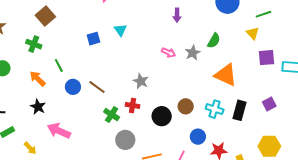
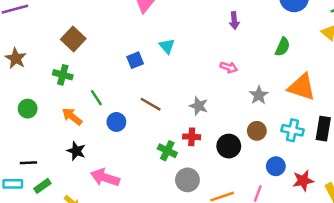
gray star: (193, 53) -> (259, 95), moved
brown line: (97, 87) -> (151, 104), moved

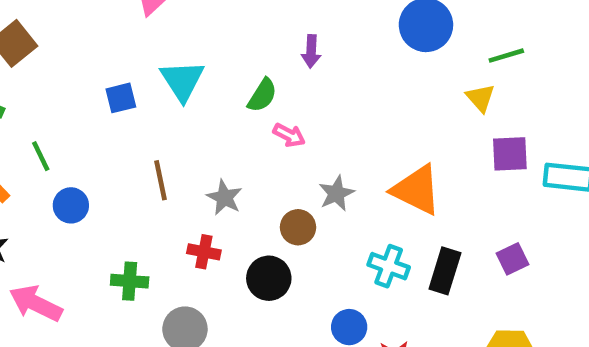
cyan triangle: (167, 46) -> (182, 81), size x1.5
green semicircle: (283, 47) -> (262, 95), moved
brown line: (151, 104) -> (161, 180), moved, turned 40
brown circle: (257, 131) -> (298, 227), moved
green cross: (167, 151) -> (130, 281), moved, turned -30

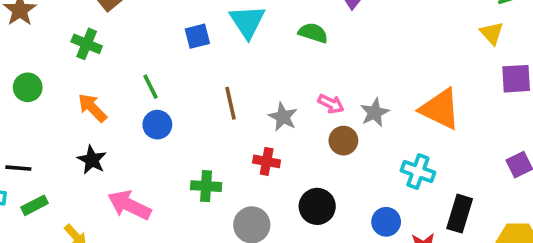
green semicircle: (262, 95) -> (313, 33), turned -104
pink arrow: (289, 135) -> (331, 104), moved
green line: (41, 156) -> (151, 87), moved
black rectangle: (445, 271) -> (460, 214), moved
black circle: (269, 278) -> (317, 206), moved

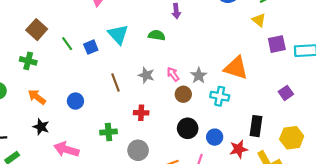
green line: (151, 87) -> (67, 44), moved
pink arrow: (331, 104) -> (173, 74), turned -144
gray star: (283, 117) -> (146, 75), moved
cyan cross: (418, 172) -> (220, 96), moved
black circle: (317, 206) -> (188, 128), moved

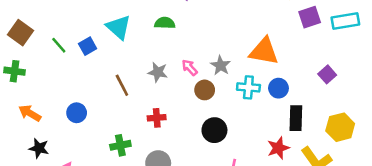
blue circle: (215, 137) -> (278, 88), moved

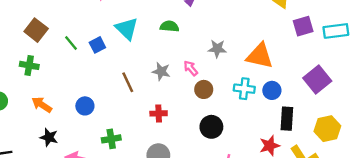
gray star: (221, 65) -> (217, 49), moved, turned -30
purple square: (327, 74) -> (317, 80), size x1.6
green cross: (120, 145) -> (111, 139), moved

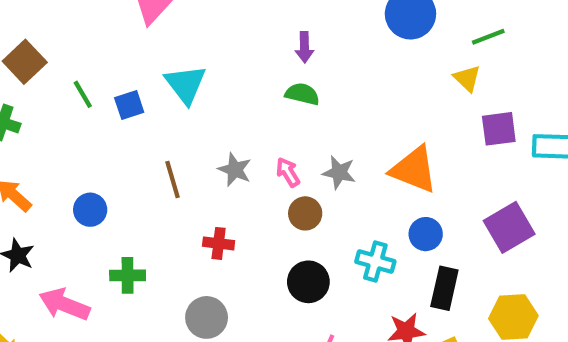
green semicircle: (169, 26) -> (302, 94), moved
gray star: (217, 49) -> (339, 172), moved
cyan cross: (244, 89) -> (375, 262), moved

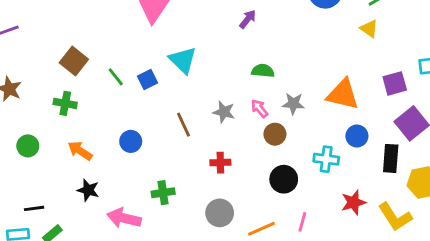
purple arrow: (304, 47) -> (248, 19), moved, turned -132
green semicircle: (302, 94) -> (263, 71), moved
purple square: (499, 129) -> (395, 83), moved
blue circle: (90, 210) -> (131, 141), moved
black rectangle: (444, 288) -> (391, 158), moved

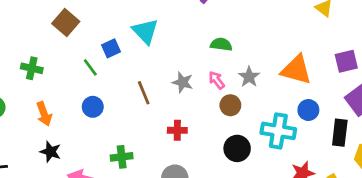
brown square: (74, 61) -> (66, 23), moved
green line: (116, 77) -> (90, 67), moved
gray star: (293, 104) -> (249, 77), turned 30
orange arrow: (80, 151) -> (44, 114), turned -145
cyan cross: (326, 159) -> (278, 131), size x1.4

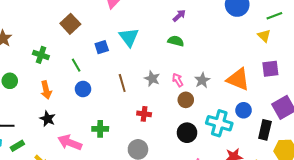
green semicircle: (221, 44) -> (176, 41), moved
purple square: (346, 61) -> (270, 69), moved
green line: (90, 67) -> (76, 65), moved

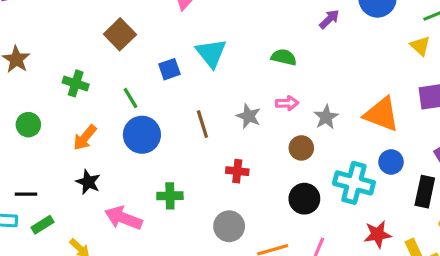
purple arrow: (179, 16) -> (329, 19), moved
pink arrow: (178, 80) -> (287, 103), moved, turned 120
blue circle: (83, 89) -> (142, 135), size x1.5
orange arrow: (46, 90) -> (85, 138), turned 54

